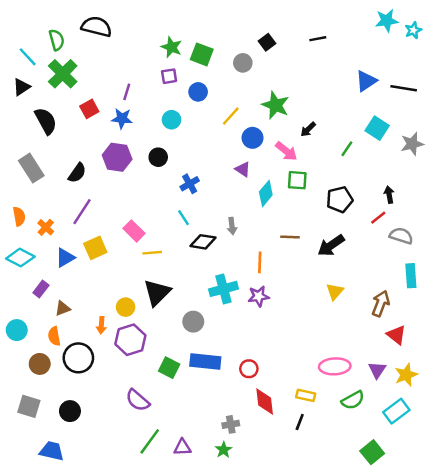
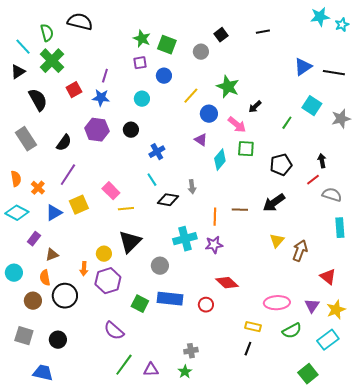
brown line: (290, 237) -> (240, 210), moved
brown arrow: (381, 303) -> (300, 251), moved
red diamond: (265, 401) -> (227, 283), moved, turned -40

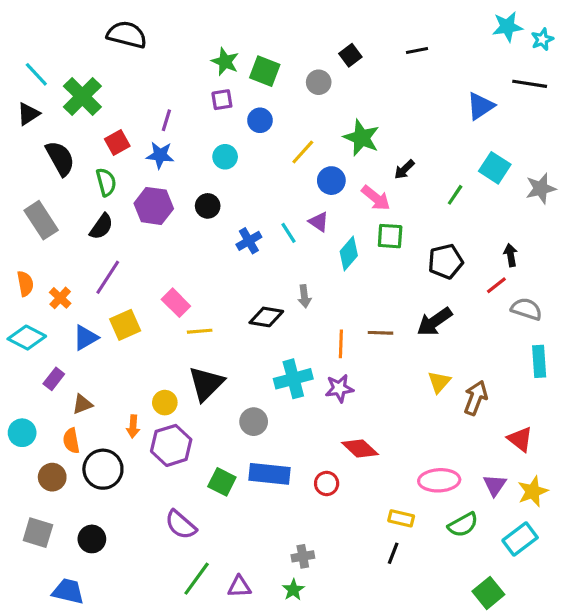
green semicircle: (47, 33) -> (106, 182), moved
black line: (334, 73) -> (530, 84), moved
cyan line: (152, 180) -> (289, 233), moved

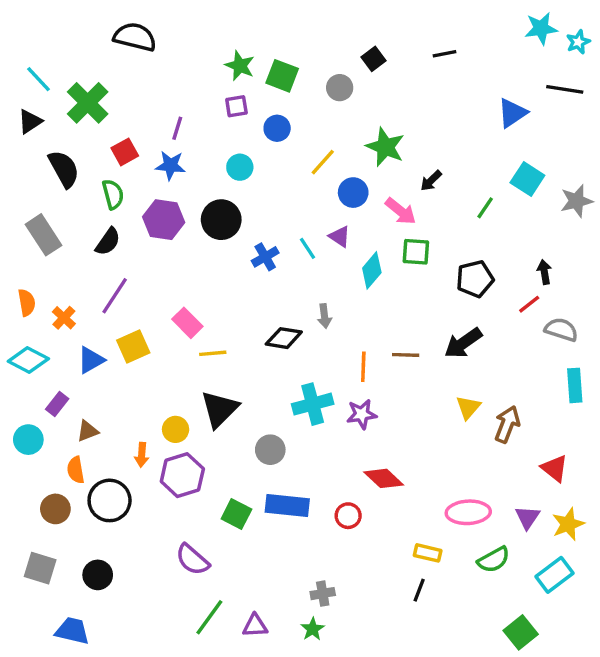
black circle: (208, 206) -> (221, 220), size x1.5
cyan circle: (22, 433) -> (28, 440), moved

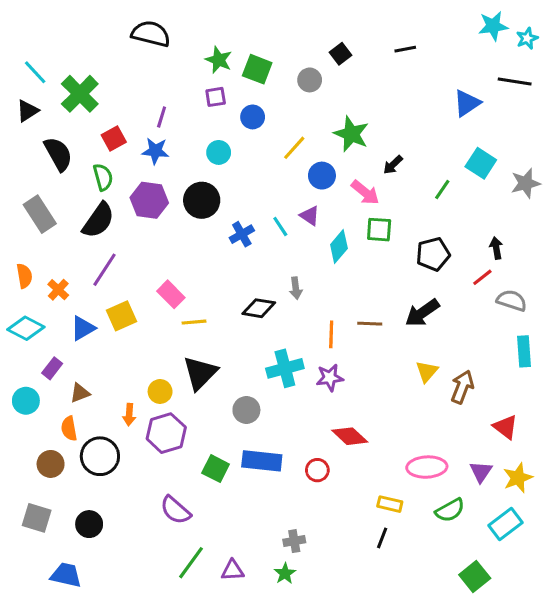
black semicircle: (135, 37) -> (151, 34), moved
black semicircle: (108, 242) -> (98, 220), size x1.4

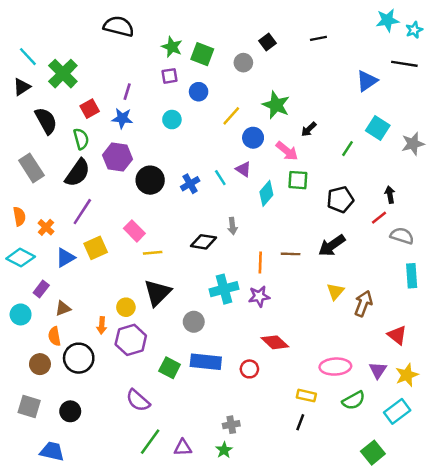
black circle: (202, 200) -> (150, 180), moved

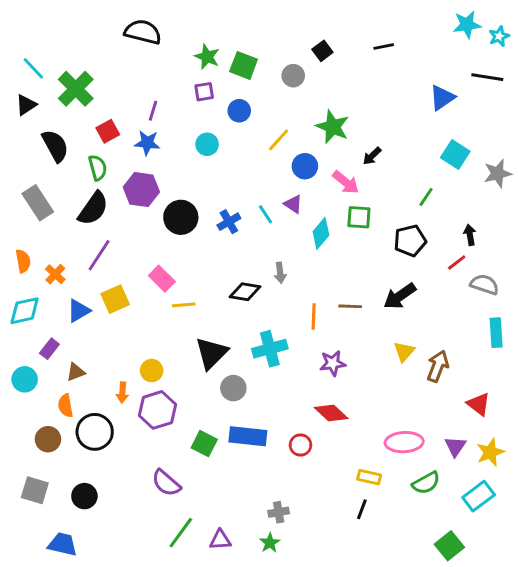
green line: (347, 149) -> (426, 197), moved
cyan diamond: (21, 258) -> (25, 311), turned -40
black triangle: (157, 293) -> (211, 353), moved
purple star: (259, 296) -> (333, 363), moved

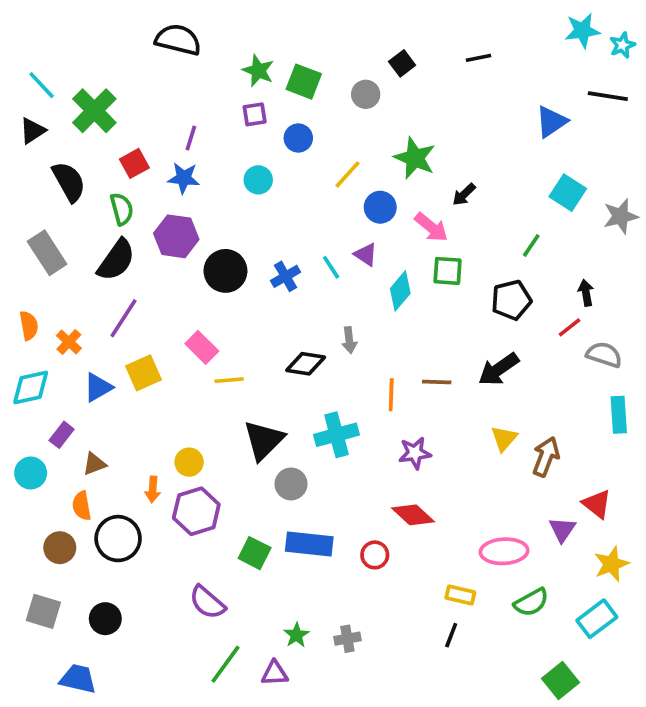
purple triangle: (455, 446) -> (562, 529), moved
green star: (270, 543) -> (296, 635), moved

